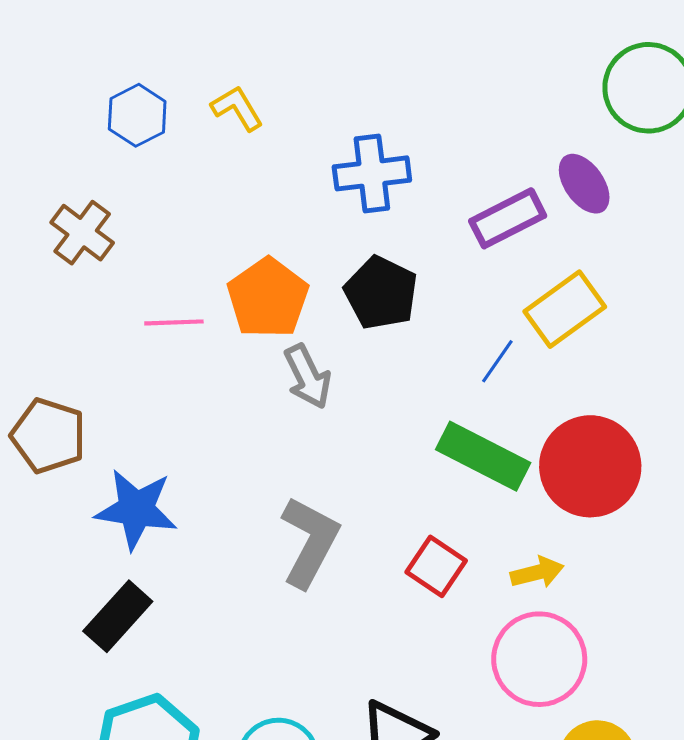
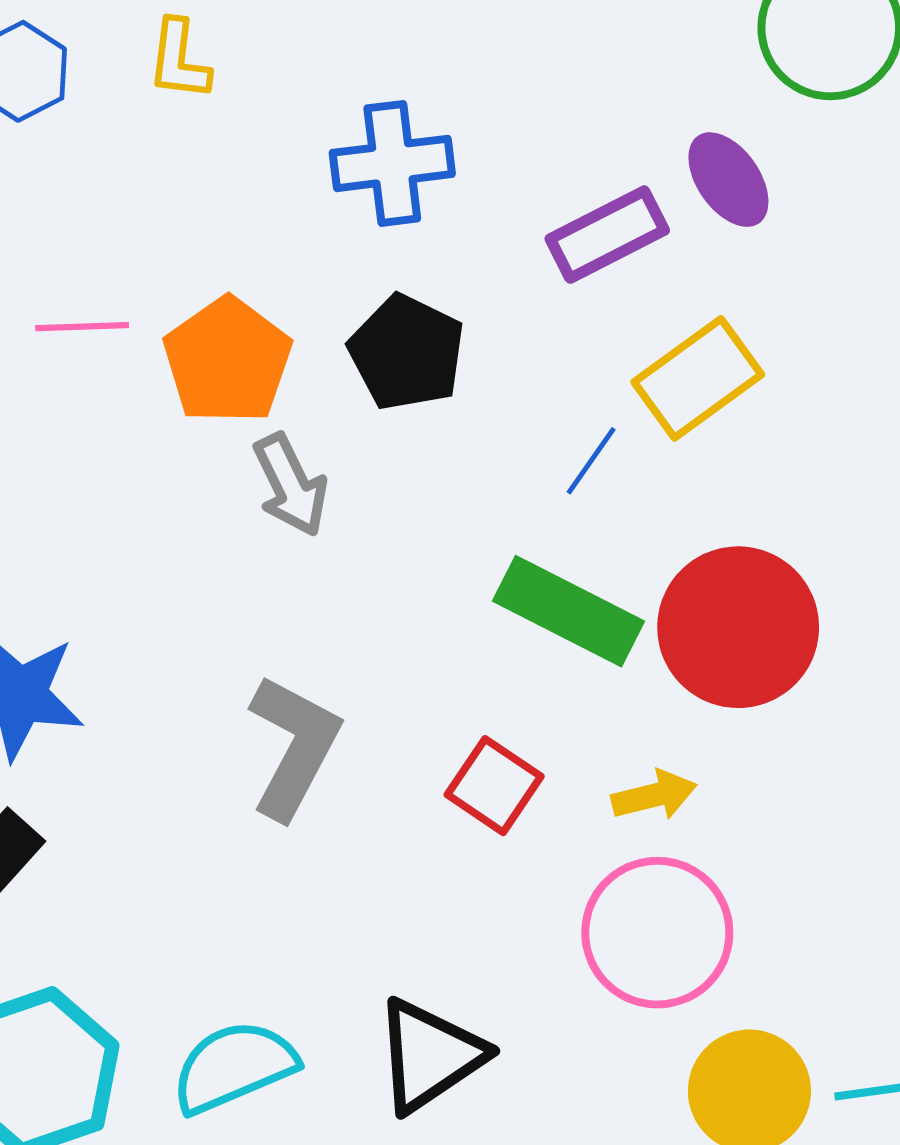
yellow L-shape: (237, 108) -> (179, 60), turned -142
pink line: (174, 322) -> (82, 327), moved

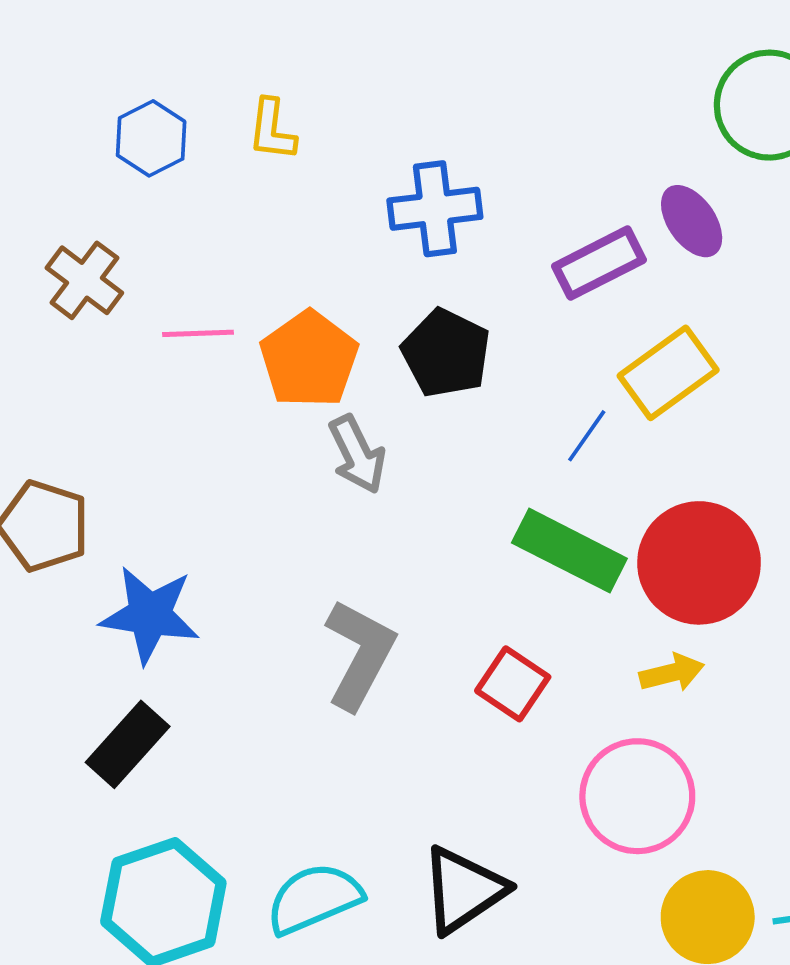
yellow arrow: (654, 795) -> (672, 673), moved

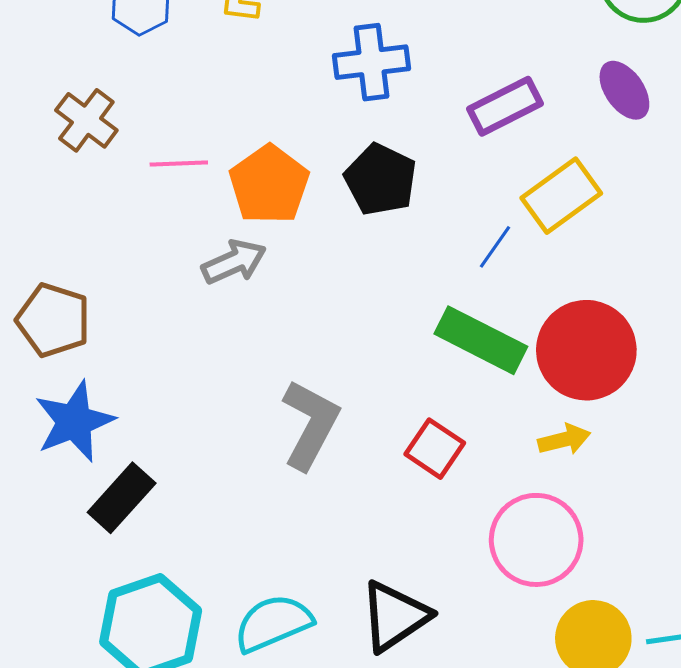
purple ellipse: (692, 221) -> (624, 90), moved
gray arrow: (357, 454) -> (234, 262), moved, turned -88
blue star: (150, 615) -> (74, 421), moved, turned -30

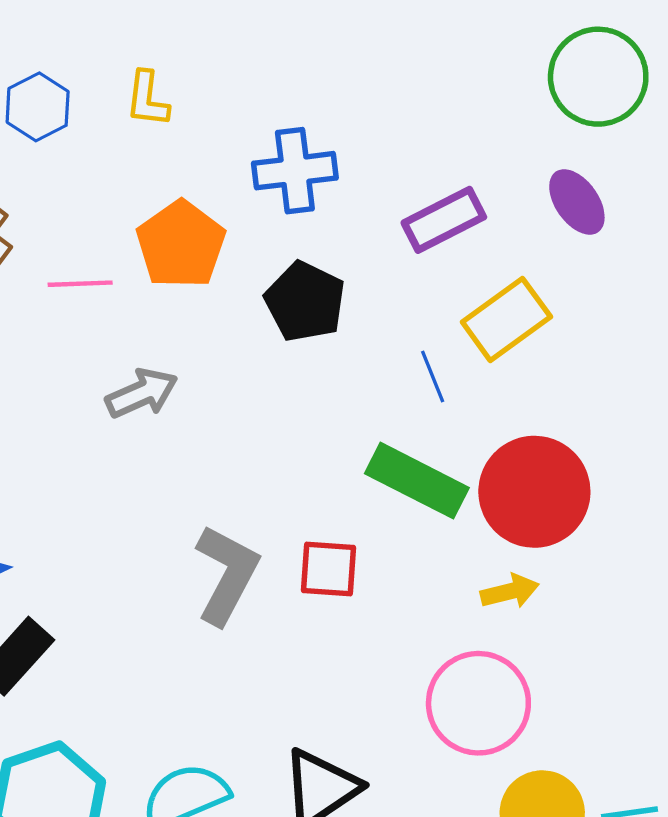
orange pentagon: (269, 185) -> (181, 244), moved
blue line: (495, 247) -> (433, 377), turned -57
red square: (435, 449) -> (329, 569), moved, turned -30

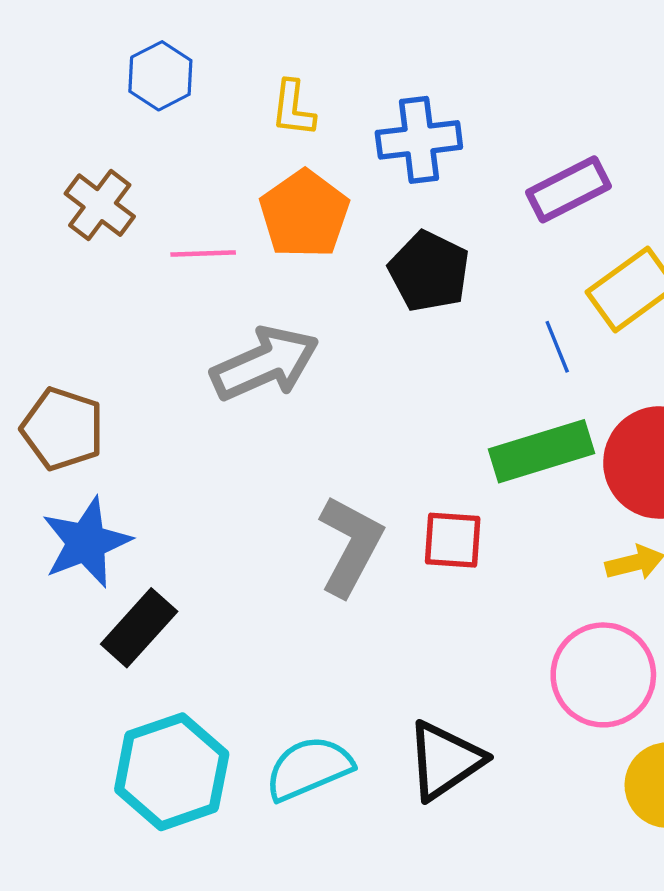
yellow L-shape: (147, 99) -> (293, 108), moved
gray arrow: (142, 393) -> (265, 364), size x1.5
green rectangle: (417, 481) -> (541, 451), turned -44

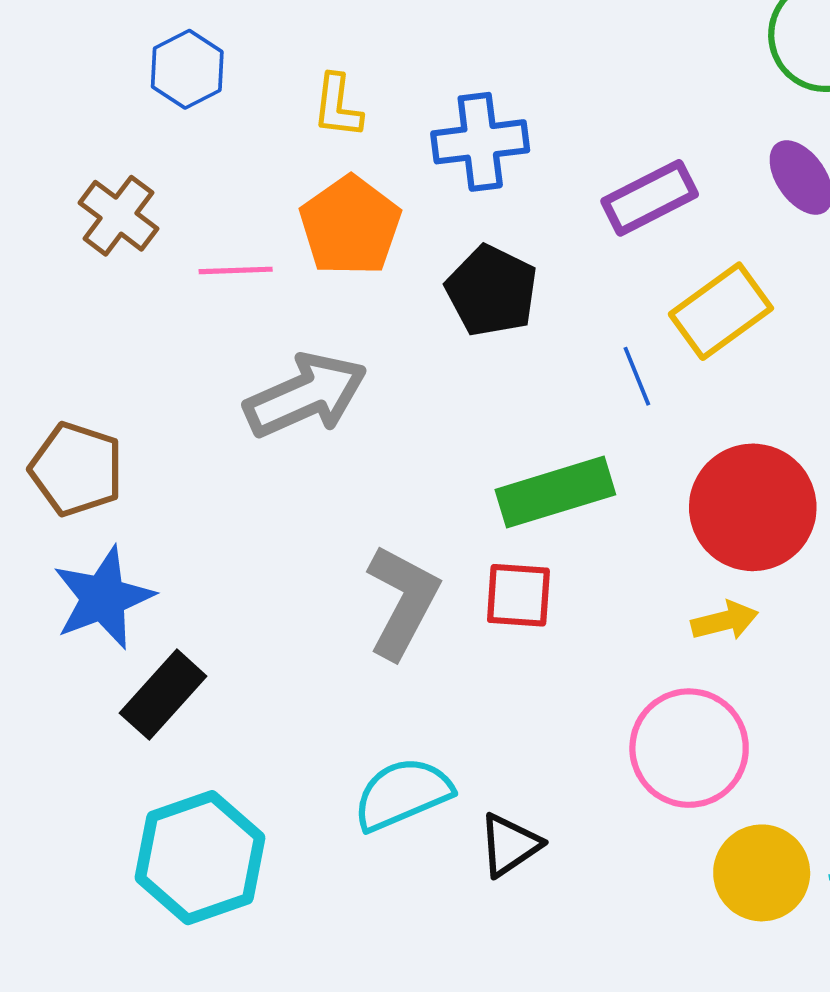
green rectangle: (541, 451) -> (555, 492), moved
black triangle: (445, 760) -> (509, 845), size x0.7
cyan semicircle: (309, 768) -> (402, 794), moved

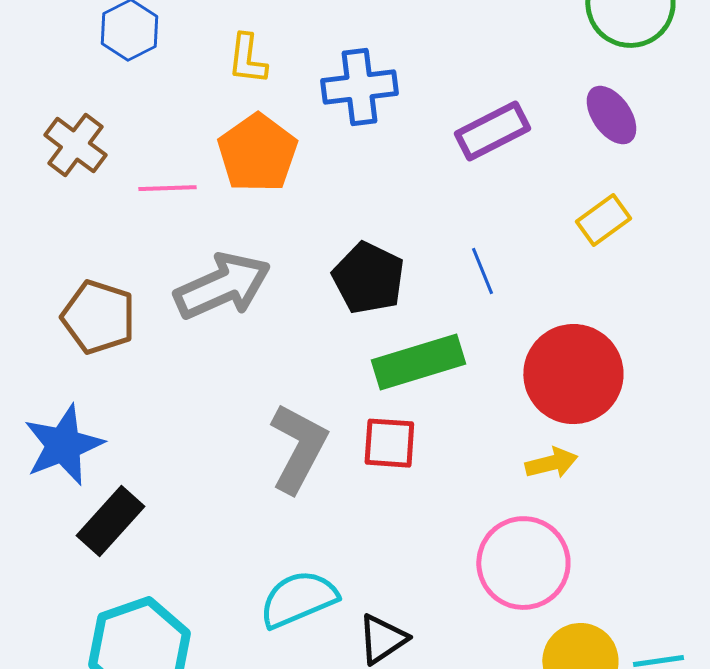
black pentagon: (492, 291) -> (368, 278), moved
yellow rectangle: (721, 311) -> (603, 220), moved, size x0.7
brown pentagon: (76, 469) -> (98, 317), moved

